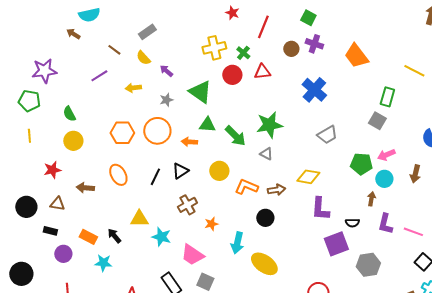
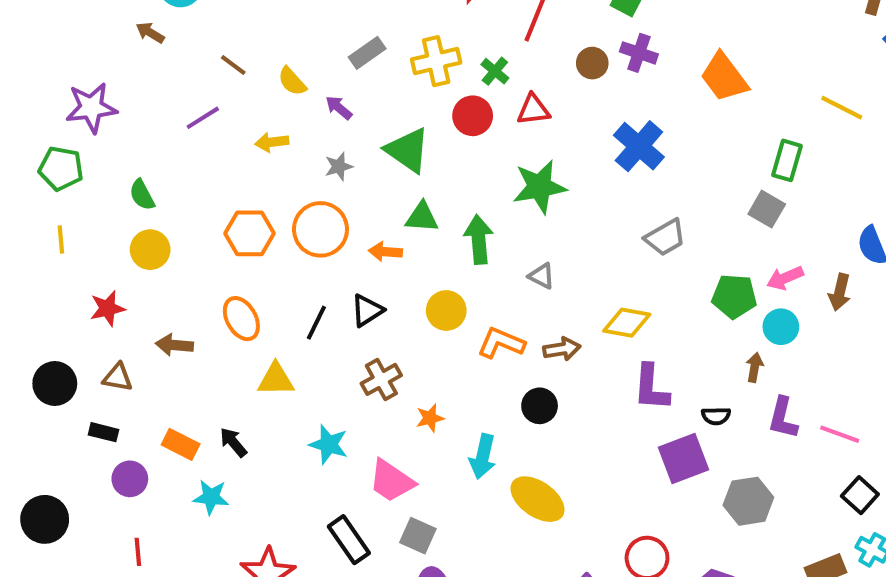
gray rectangle: (147, 32) -> (367, 53), moved
green star: (269, 125) -> (540, 187), moved
green arrow: (235, 136) -> (479, 239), turned -140
brown arrow: (415, 174) -> (840, 292), moved
yellow triangle: (139, 219) -> (276, 379), moved

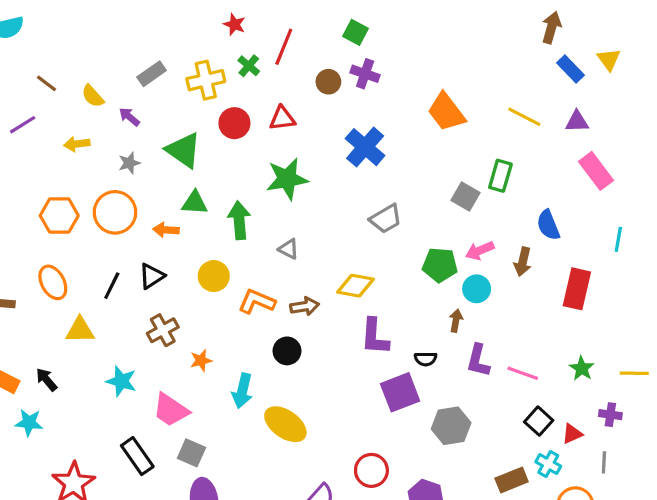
green cross: (495, 71) -> (249, 66), moved
orange trapezoid: (724, 77) -> (446, 112), moved
green rectangle: (787, 160) -> (500, 176), moved

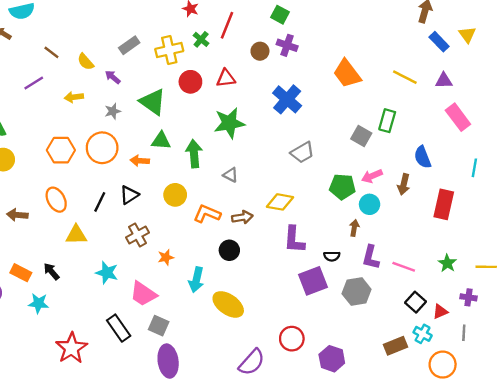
gray hexagon: (451, 426) -> (357, 292), moved

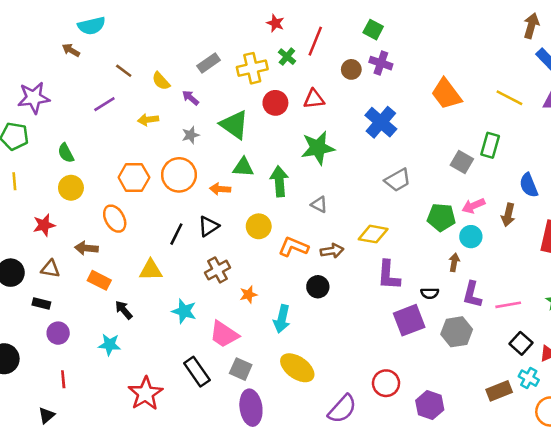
orange ellipse: (56, 200) -> (115, 219), moved
pink line: (404, 267) -> (508, 305), turned -30
orange rectangle: (21, 273) -> (99, 280), moved
yellow ellipse: (228, 304) -> (297, 368), moved

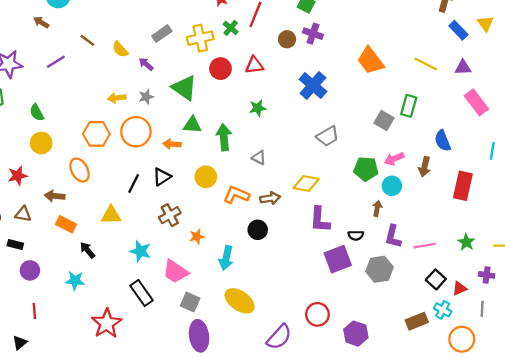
purple line: (104, 104) -> (56, 62), moved
yellow arrow: (148, 120) -> (117, 98), moved
green star: (318, 148) -> (258, 108), size x0.6
black rectangle: (197, 372) -> (142, 293), moved

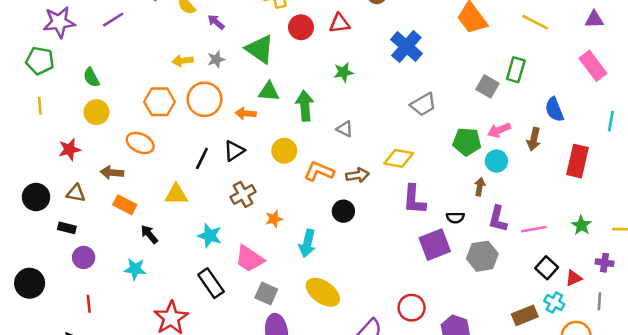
purple triangle: (463, 67) -> (594, 20), moved
orange ellipse: (80, 170) -> (140, 143), turned -35

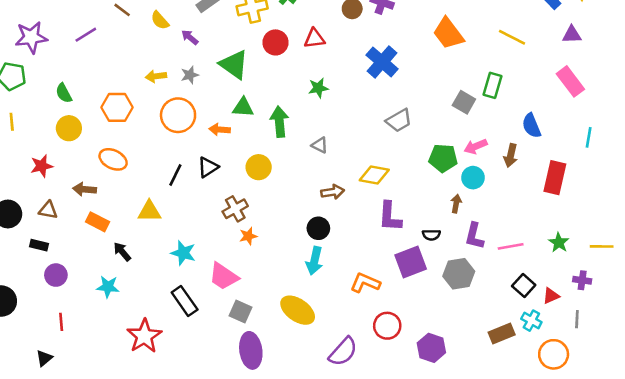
orange hexagon: (159, 102) -> (117, 107), moved
orange L-shape: (319, 171) -> (365, 283), moved
brown cross: (243, 194) -> (235, 209), moved
cyan arrow: (307, 243) -> (314, 261), moved

